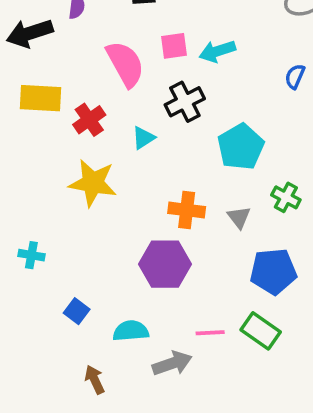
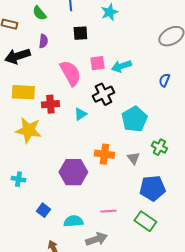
red cross: (89, 120) -> (50, 104), turned 30
yellow star: (93, 183) -> (28, 130), moved
purple hexagon: (165, 264) -> (73, 172), moved
pink line: (210, 333) -> (108, 211), moved

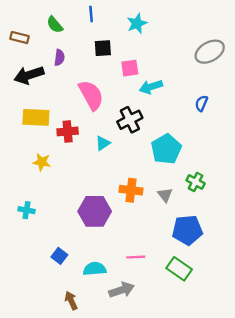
pink square: (97, 63) -> (130, 68), moved
yellow star: (28, 130) -> (42, 162), size x0.6
cyan cross: (18, 179) -> (27, 210), moved

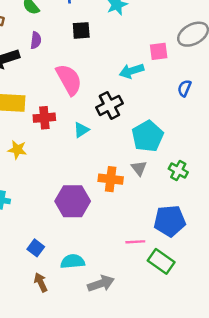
pink square: (130, 68) -> (159, 51), moved
gray triangle: (165, 195) -> (139, 168), moved
pink line: (136, 257) -> (135, 242), moved
brown arrow: (71, 301) -> (41, 282), moved

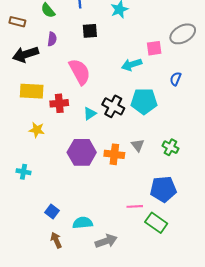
black cross: (109, 105) -> (113, 106), moved, turned -35
cyan pentagon: (148, 136) -> (144, 101), moved, turned 30
purple hexagon: (73, 201) -> (82, 152), moved

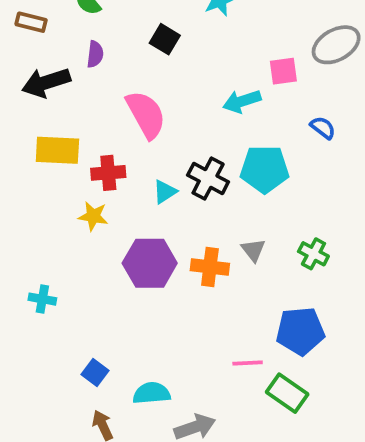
black square: (90, 31) -> (165, 39), turned 35
blue semicircle: (176, 79) -> (323, 128), turned 104
yellow star: (37, 130) -> (93, 216), moved

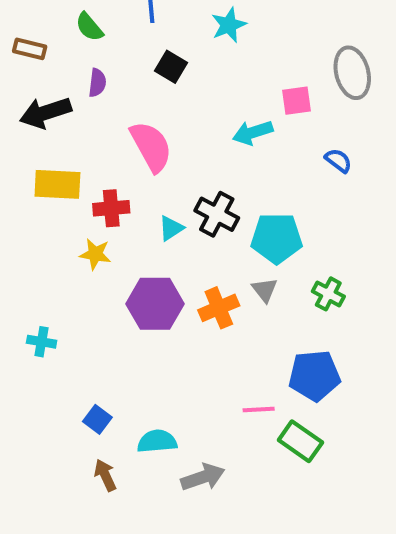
gray ellipse: (336, 45) -> (352, 73), turned -75
cyan pentagon: (265, 169) -> (277, 238), moved
orange cross: (210, 267) -> (219, 308), turned -30

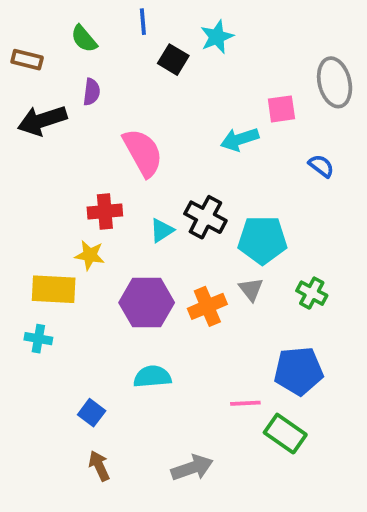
black square: (171, 67) -> (173, 60), moved
yellow rectangle: (57, 184) -> (54, 289), moved
cyan semicircle: (157, 441) -> (152, 377), moved

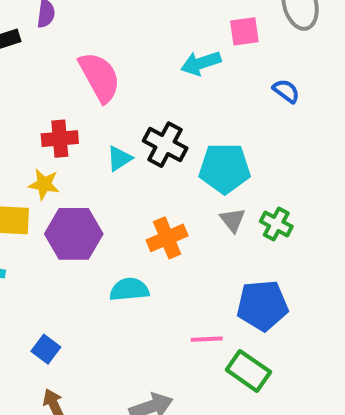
gray triangle: (251, 289) -> (233, 220), moved
purple hexagon: (147, 303) -> (74, 234), moved
cyan semicircle: (152, 377) -> (129, 290), moved

